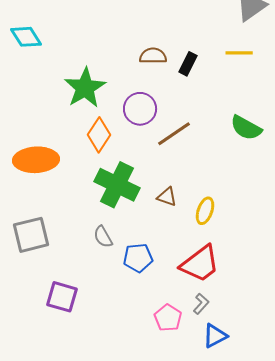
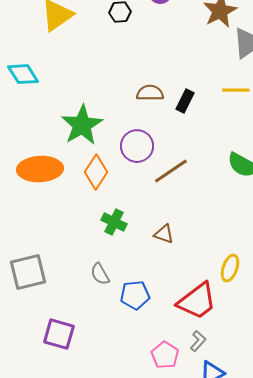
orange ellipse: (36, 160) -> (40, 169), moved
green cross: (117, 185) -> (114, 222), size x0.6
yellow ellipse: (205, 211) -> (230, 268), moved

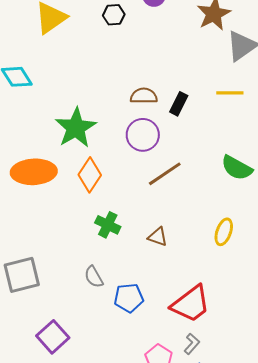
purple circle: (137, 146) -> (143, 135), moved
yellow ellipse: (230, 268) -> (224, 232), moved
purple square: (59, 334) -> (53, 337), turned 32

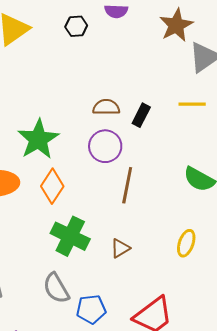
brown line: (165, 174) -> (127, 185), turned -45
green cross: (108, 225) -> (70, 236), size x1.5
brown triangle: (158, 237) -> (120, 248), turned -50
gray semicircle: (94, 277) -> (56, 288), size x1.4

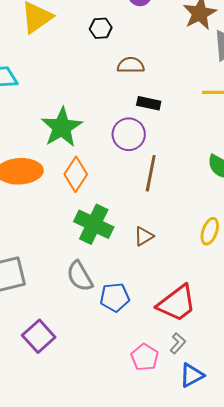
black hexagon: (76, 26) -> (101, 28), moved
brown semicircle: (106, 107) -> (131, 65), moved
black rectangle: (141, 115) -> (149, 103), moved, turned 75

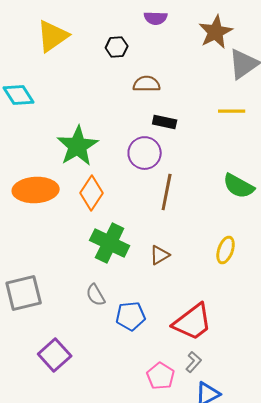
gray semicircle: (80, 276) -> (96, 295), size x0.7

